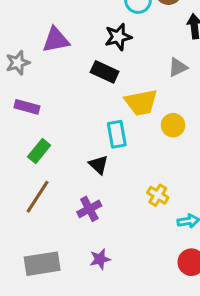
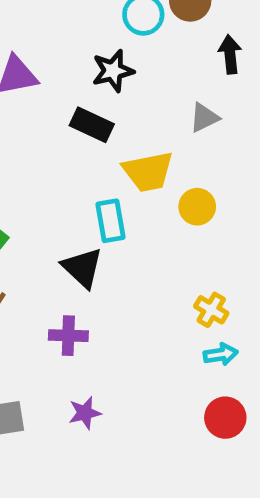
black triangle: (98, 165) -> (82, 268), size x1.4
yellow cross: (158, 195) -> (211, 310), moved
purple cross: (89, 209) -> (68, 336), turned 30

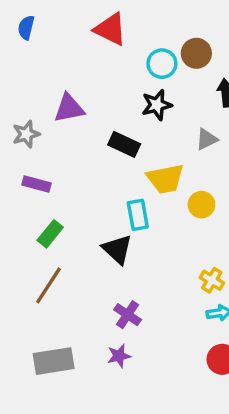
black star: (113, 71) -> (157, 105), moved
purple cross: (68, 336) -> (128, 315), moved, turned 32

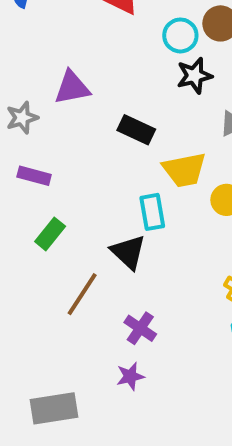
black star: (157, 105) -> (194, 76), moved
brown line: (48, 285) -> (82, 294), moved
gray rectangle: (54, 361) -> (54, 408), moved

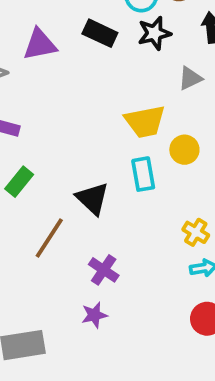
black rectangle: (136, 130) -> (100, 33), moved
cyan rectangle: (152, 212) -> (143, 174), moved

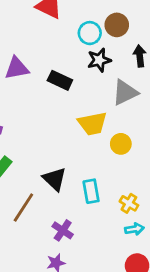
black rectangle: (100, 33) -> (60, 80), moved
gray triangle: (190, 78) -> (125, 93), size x1.5
cyan rectangle: (143, 174) -> (91, 191), moved

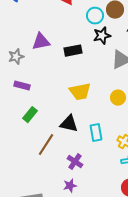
black rectangle: (60, 80) -> (73, 51), turned -36
yellow trapezoid: (92, 124) -> (80, 92), moved
black triangle: (55, 179) -> (69, 124), turned -30

